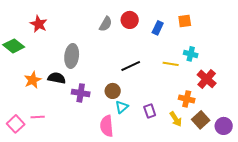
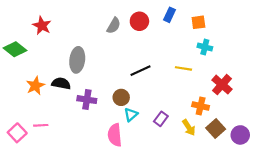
blue rectangle: (158, 28) -> (169, 15), moved
cyan cross: (191, 54) -> (205, 47), moved
purple rectangle: (150, 111) -> (161, 119), turned 56

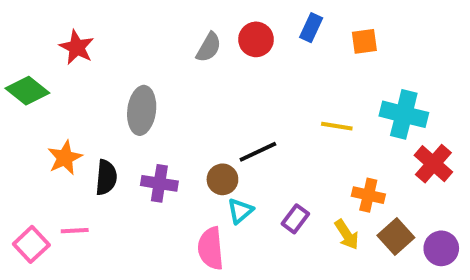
cyan cross: (205, 47) -> (404, 114), moved, size x1.6
black line: (140, 71) -> (258, 152), moved
black semicircle: (61, 83) -> (106, 177), moved, turned 84
red cross: (222, 85) -> (433, 164), moved

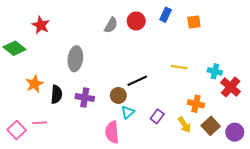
cyan cross: (404, 114) -> (215, 71), moved, size x0.6

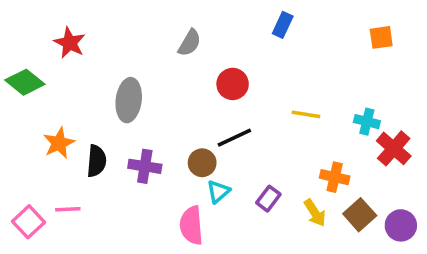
red circle: (136, 21) -> (233, 84), moved
orange square: (194, 22) -> (381, 37), moved

